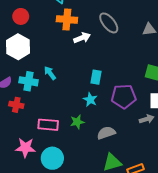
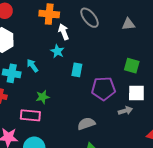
white arrow: (82, 38) -> (64, 32), turned -91
cyan star: (90, 100) -> (57, 51), moved
green star: (77, 122) -> (43, 97), moved

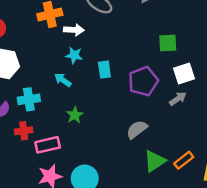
white arrow: (64, 32) -> (74, 30), turned 133
cyan arrow: (32, 66) -> (63, 80), moved
pink rectangle: (30, 115) -> (48, 145), moved

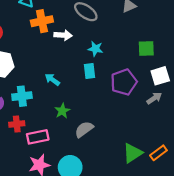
cyan star: (74, 55) -> (95, 49), moved
gray semicircle: (137, 129) -> (84, 129), moved

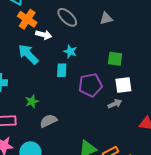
orange cross: (42, 21) -> (27, 19), turned 36
cyan arrow: (52, 80) -> (28, 54), moved, size x1.6

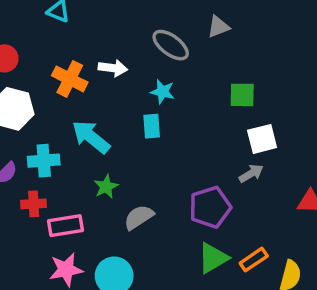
gray ellipse: (67, 17) -> (171, 45), moved
orange cross: (27, 19) -> (70, 79), moved
cyan arrow: (28, 54) -> (91, 137), moved
purple pentagon: (90, 85) -> (210, 207), moved

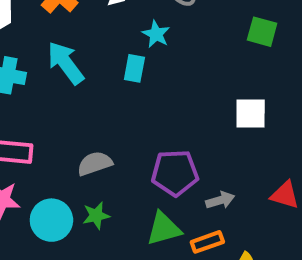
green square: (242, 95) -> (262, 32), moved
gray arrow: (251, 173) -> (220, 200), moved
green star: (106, 187) -> (96, 216), moved

